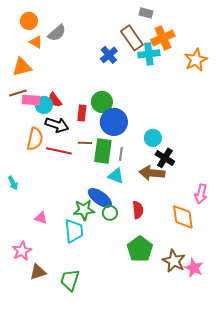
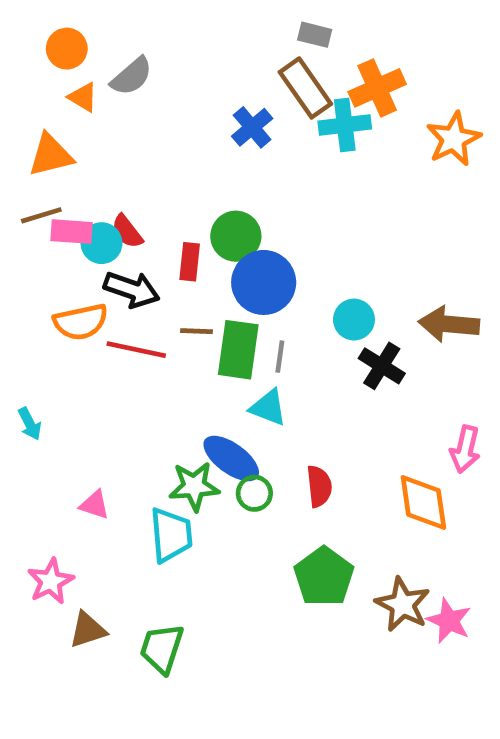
gray rectangle: (146, 13) -> (315, 35), moved
orange semicircle: (35, 139) -> (81, 322), turned 65
brown arrow: (152, 173) -> (449, 324), moved

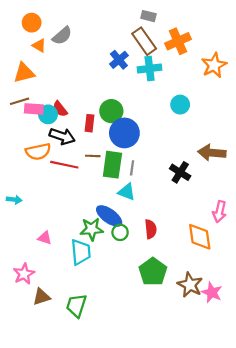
cyan cross: (345, 125) -> (150, 69), moved
cyan circle: (354, 320) -> (180, 105), moved
cyan arrow: (30, 424) -> (14, 200), turned -56

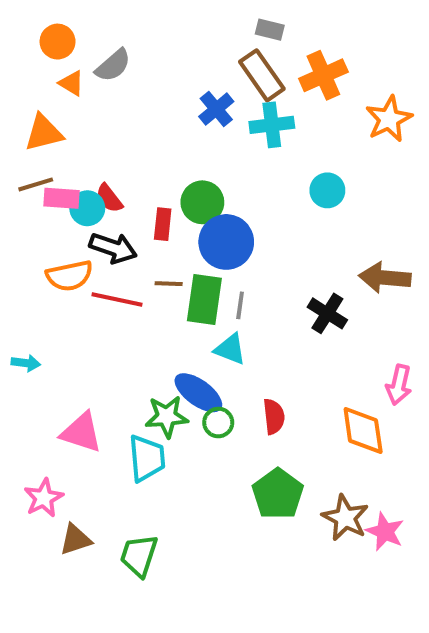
pink triangle: (45, 238) -> (81, 432), size x1.6

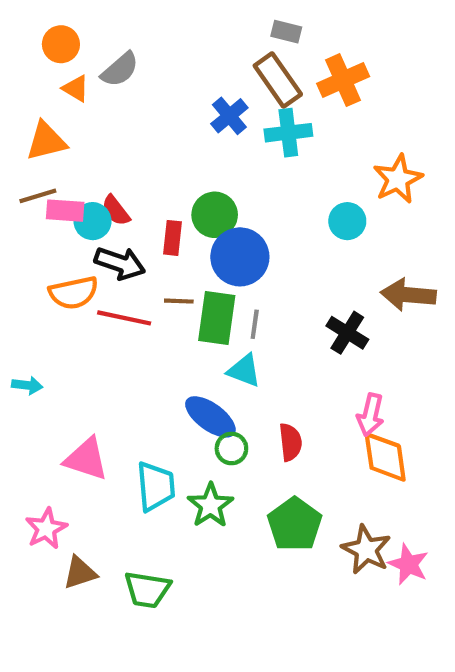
orange star: (389, 119) -> (398, 179), moved
cyan circle: (327, 190) -> (347, 221), moved
pink arrow: (399, 385) -> (370, 415), moved
green star: (167, 417) -> (210, 505), moved, turned -30
green trapezoid: (139, 555) -> (147, 590), turned -99

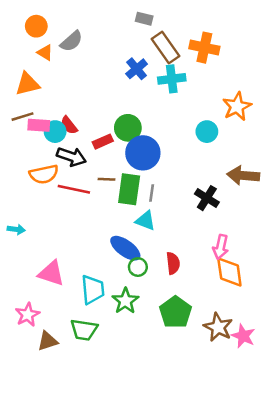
gray rectangle: (286, 32) -> (144, 19), moved
orange cross: (343, 80) -> (204, 48), turned 36
red rectangle: (173, 238) -> (103, 142), turned 60
green trapezoid: (147, 590) -> (84, 330), moved

